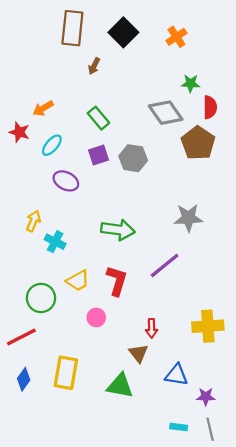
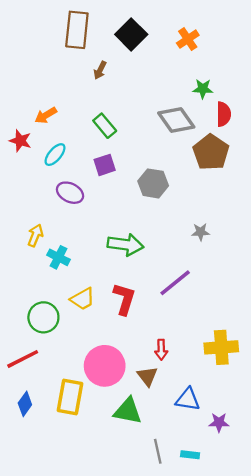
gray hexagon: (133, 158) -> (153, 183), moved
gray star: (188, 218) -> (200, 232), size x0.6
pink circle: (96, 317) -> (105, 366), moved, size x2.0
gray line: (210, 429) -> (158, 451), moved

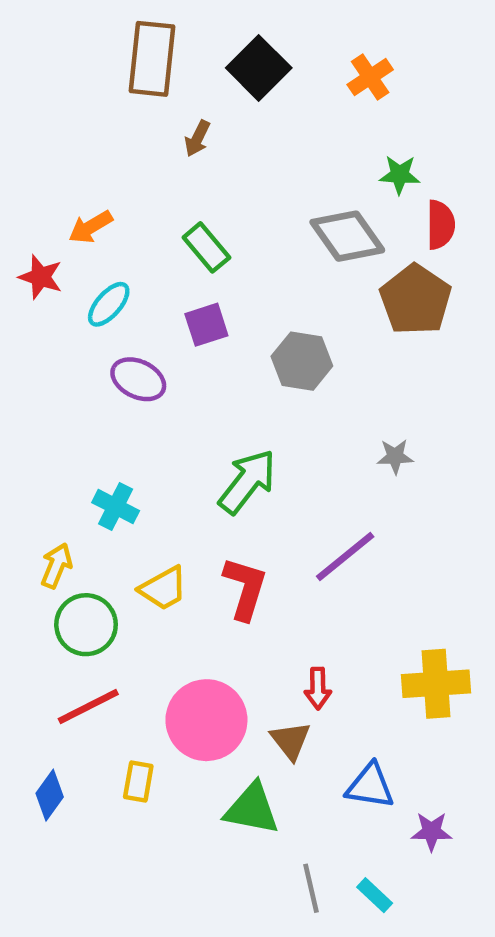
yellow arrow: (35, 235) -> (56, 566), moved
green arrow: (125, 245) -> (247, 482), turned -60
red line: (23, 359) -> (88, 706), moved
yellow rectangle: (70, 397) -> (138, 781), size x0.6
cyan rectangle: (190, 455) -> (375, 895), turned 36

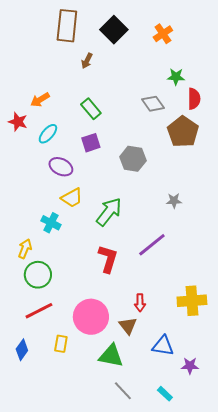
gray diamond: (347, 236) -> (153, 104), size x0.7
yellow trapezoid: (163, 588) -> (72, 198), moved
gray line: (311, 888) -> (123, 391), moved, turned -30

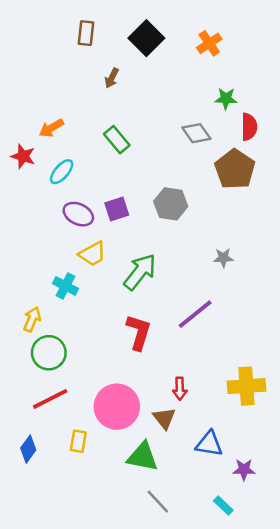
brown rectangle: (67, 26) -> (86, 33), size x0.6
purple square: (91, 143) -> (117, 209), moved
cyan rectangle: (165, 394) -> (223, 505), moved

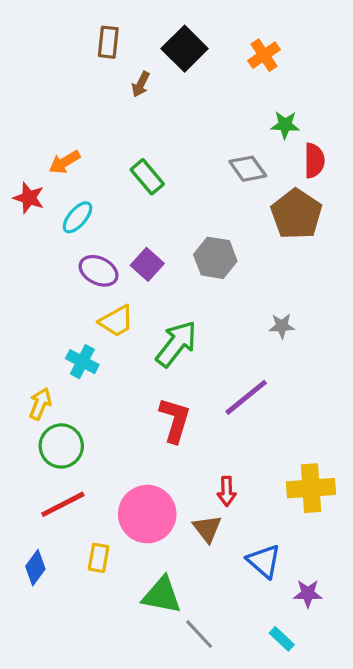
brown arrow: (112, 78) -> (141, 84), moved
purple square: (117, 209) -> (147, 264), turned -30
blue triangle: (209, 444) -> (264, 561), turned 32
green triangle: (142, 457) -> (162, 595), moved

